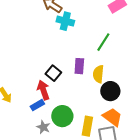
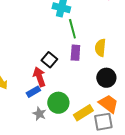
green line: (103, 42) -> (72, 29), moved, turned -48
yellow semicircle: (98, 74) -> (100, 48), moved
yellow rectangle: (87, 126) -> (83, 113), turned 48

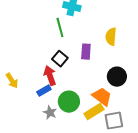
green line: (72, 29) -> (60, 28), moved
yellow semicircle: (100, 48) -> (111, 37), moved
orange trapezoid: (108, 104) -> (102, 97), moved

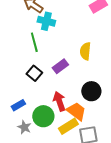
purple rectangle: (86, 52) -> (60, 66), turned 49
red arrow: (50, 76) -> (59, 101), moved

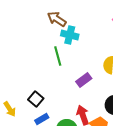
black square: (34, 73) -> (36, 99), moved

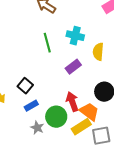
cyan cross: (70, 35) -> (75, 36), moved

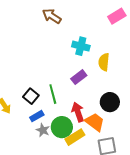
green line: (47, 43) -> (53, 94), moved
yellow rectangle: (81, 127) -> (75, 137), moved
gray star: (37, 128) -> (43, 130), moved

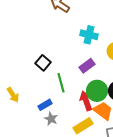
black square: (31, 96) -> (43, 63), moved
green circle: (62, 127) -> (97, 91), moved

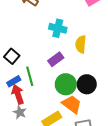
red arrow: (86, 101) -> (18, 94), moved
blue rectangle: (45, 105) -> (14, 81), moved

